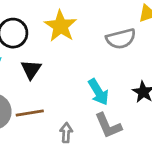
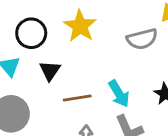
brown line: (30, 113) -> (77, 98), moved

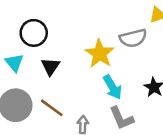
yellow star: (80, 26) -> (100, 54), moved
brown line: (77, 98) -> (52, 108), moved, turned 45

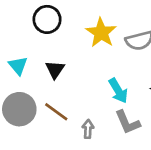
black circle: (34, 33) -> (47, 19), moved
yellow star: (100, 54) -> (101, 33), moved

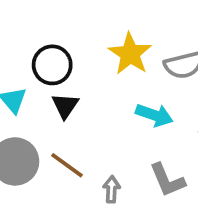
black circle: (47, 19) -> (52, 65), moved
cyan arrow: (118, 91) -> (154, 115), moved, turned -40

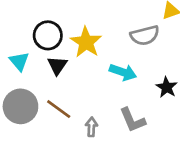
yellow star: (130, 54) -> (86, 42), moved

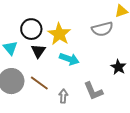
cyan arrow: (123, 72) -> (69, 59), moved

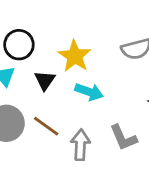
black circle: (31, 29) -> (19, 45), moved
gray arrow: (63, 96) -> (80, 145), size x1.5

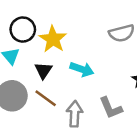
yellow star: (75, 56) -> (53, 39), moved
black triangle: (45, 80) -> (43, 70), moved

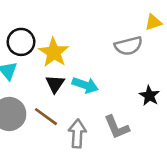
black triangle: (43, 70) -> (55, 84), moved

